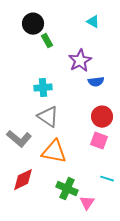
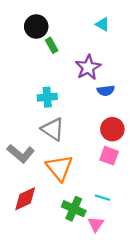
orange triangle: (54, 152) -> (59, 168), turned 40
cyan line: (107, 179) -> (102, 198), moved

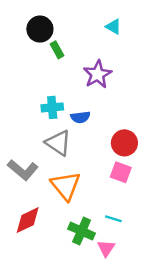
blue semicircle: (106, 91) -> (80, 117), moved

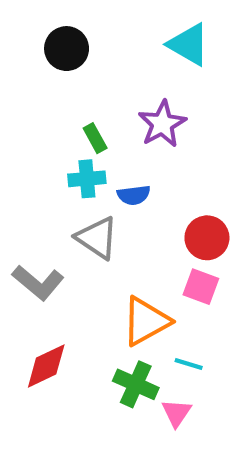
cyan triangle: (113, 27) -> (189, 44), size x1.6
green rectangle: (57, 50) -> (95, 138), moved
orange triangle: (66, 186) -> (146, 321), moved, turned 40

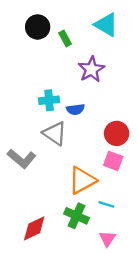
green rectangle: (95, 138) -> (65, 38), moved
red diamond: (46, 366) -> (34, 228), moved
pink triangle: (176, 413) -> (107, 239), moved

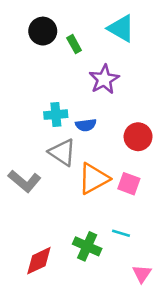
red circle: (117, 133) -> (138, 137), moved
orange triangle: (82, 180) -> (94, 178), moved
pink triangle: (107, 239) -> (142, 274), moved

